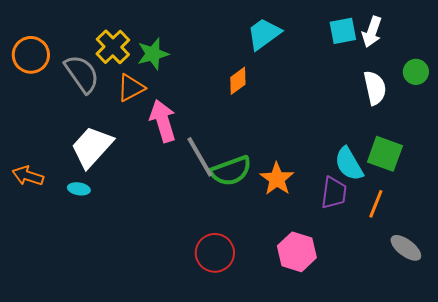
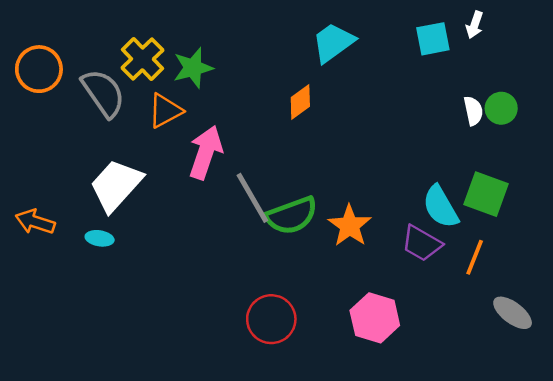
white arrow: (372, 32) -> (475, 25), moved, size x0.7
green circle: (416, 72) -> (501, 108), moved
white semicircle: (375, 88) -> (473, 111), size x0.7
pink arrow: (163, 121) -> (206, 152), turned 36
purple trapezoid: (334, 193) -> (422, 243), turned 112

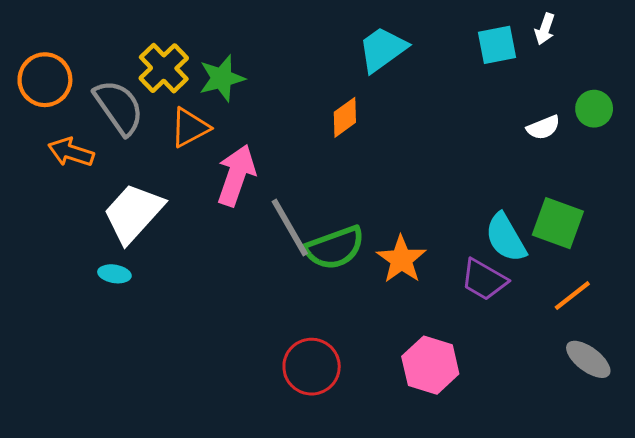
green circle: (501, 108) -> (594, 109), moved
white semicircle: (473, 111) -> (543, 128), turned 80
orange arrow: (35, 222) -> (71, 152), moved
orange line: (475, 257) -> (572, 296), moved, turned 30

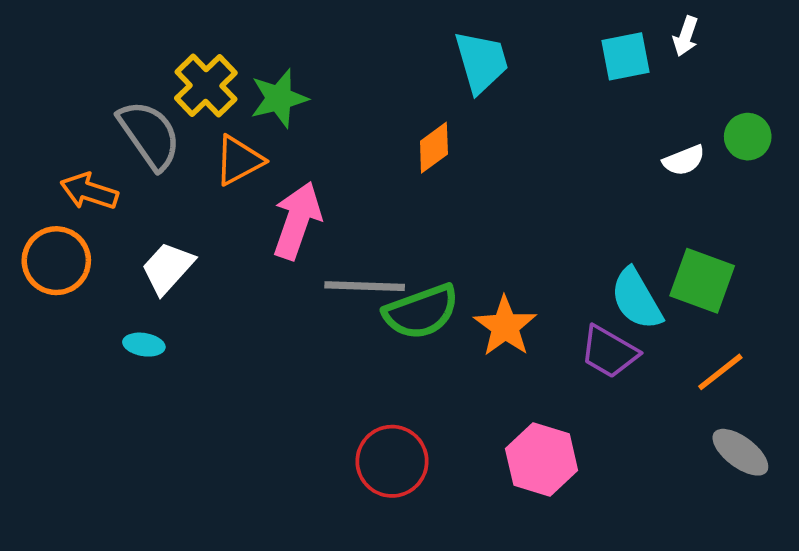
cyan trapezoid: (383, 49) -> (481, 62), turned 110
orange circle: (45, 80) -> (56, 261), moved
white trapezoid: (133, 213) -> (168, 268), size x0.7
gray line: (290, 227) -> (365, 286), turned -58

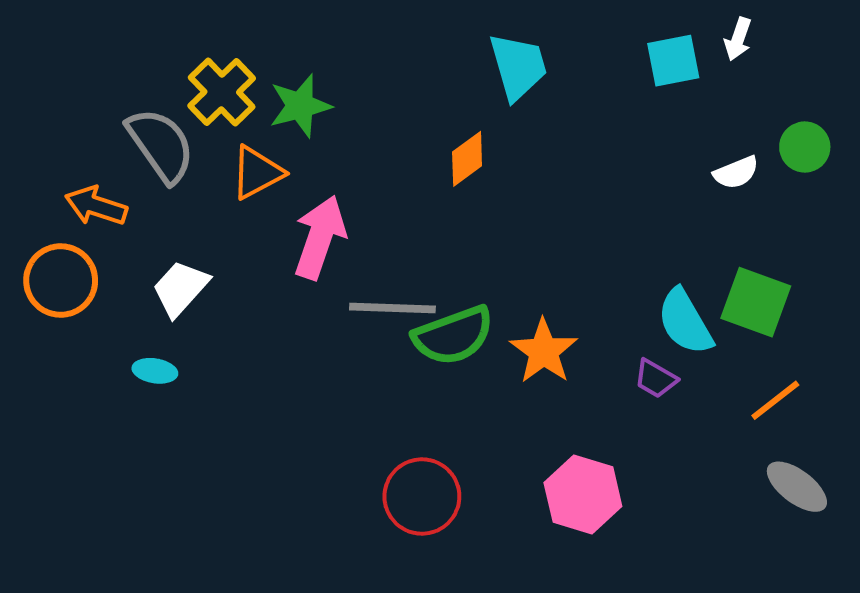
purple trapezoid: (609, 352) -> (656, 379), size x0.7

